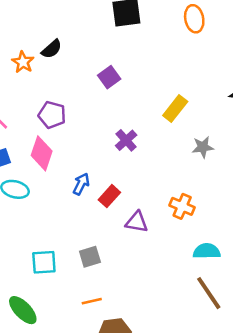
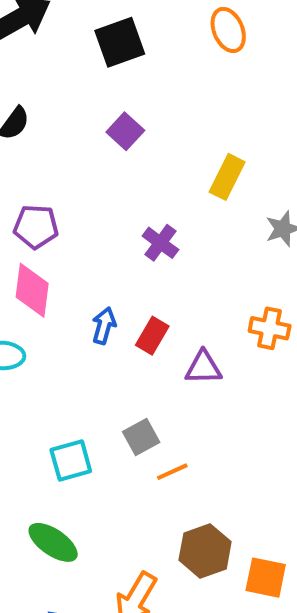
purple square: (109, 77) -> (125, 131), moved
orange line: (92, 301) -> (172, 472), moved

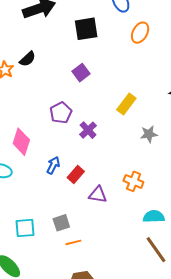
orange ellipse: (228, 30) -> (140, 33), turned 40
purple pentagon: (36, 227) -> (61, 113), moved, turned 30

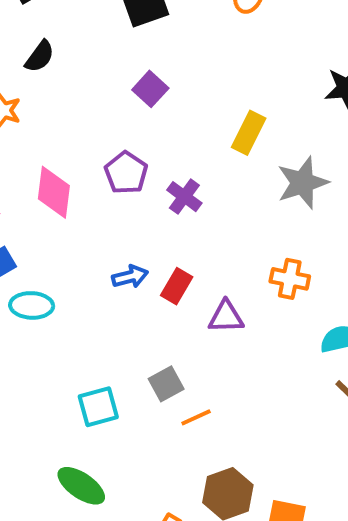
black semicircle: (28, 59) -> (40, 56), moved
gray star: (149, 134) -> (303, 183), size x1.5
pink diamond: (21, 142) -> (54, 192), moved
blue arrow: (53, 165) -> (130, 277), turned 60

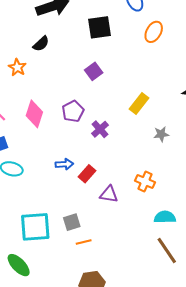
gray star: (303, 183) -> (161, 134), size x0.6
cyan square: (98, 407) -> (35, 227), size x1.5

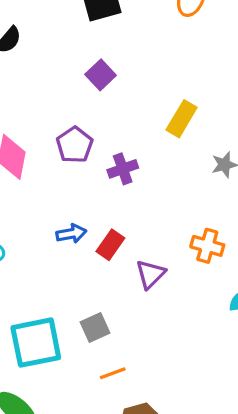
purple cross: (100, 129) -> (123, 169), turned 30
purple triangle: (109, 194) -> (150, 274), turned -48
orange line: (84, 242) -> (113, 373), moved

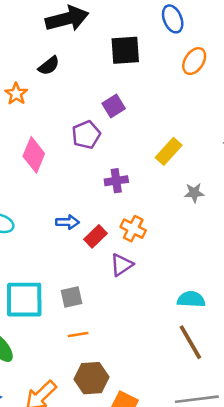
purple pentagon: (75, 145) -> (86, 135), moved
orange cross: (207, 246) -> (133, 229), moved

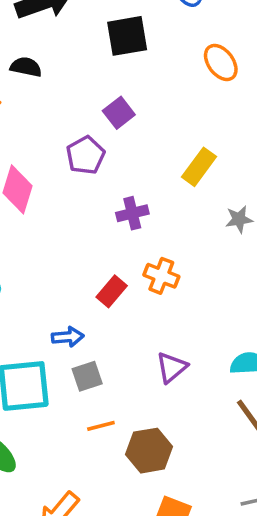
orange ellipse: (194, 61) -> (221, 62), moved, turned -64
black semicircle: (49, 66) -> (26, 67), turned -125
blue arrow: (68, 222) -> (68, 337), moved
purple triangle: (122, 265) -> (172, 367), moved
brown hexagon: (92, 378) -> (149, 451), moved

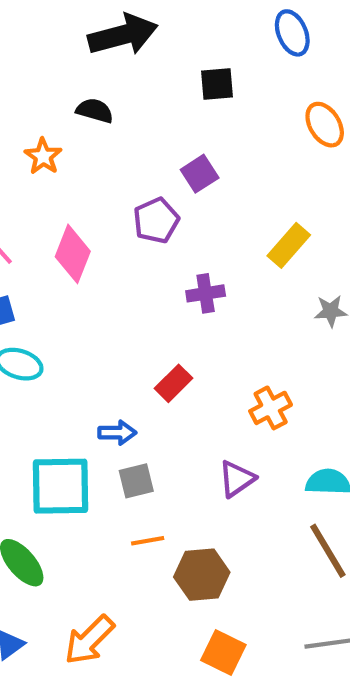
black square: (127, 36) -> (217, 84), size x0.7
orange cross: (161, 276) -> (271, 408), moved, turned 36

